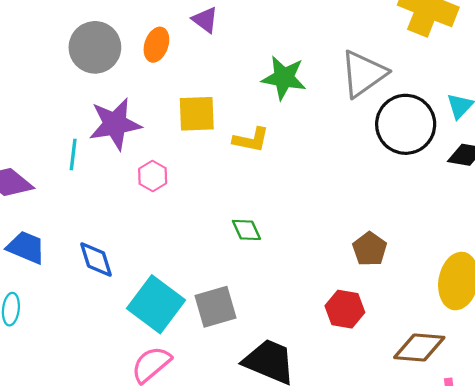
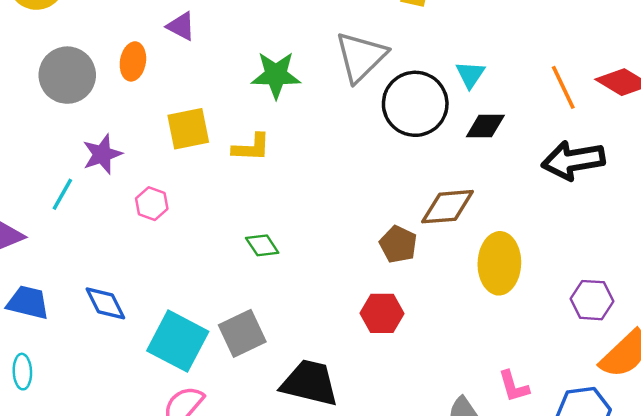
purple star: (115, 124) -> (102, 154), size x0.7
cyan line: (73, 155) -> (62, 194), turned 32
brown diamond: (419, 347) -> (447, 207), moved

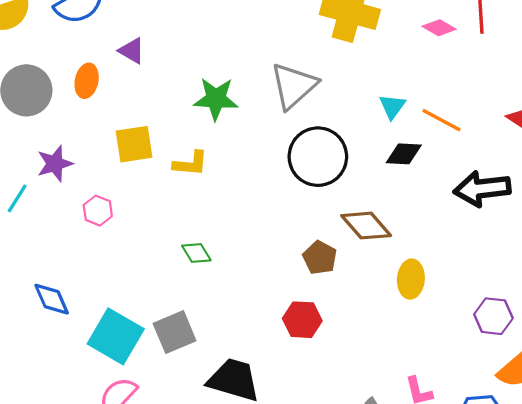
orange line: (563, 87) -> (441, 120), moved, turned -39
black circle: (415, 104) -> (318, 157), moved
brown diamond: (447, 207) -> (366, 226), turned 51
yellow ellipse: (499, 263) -> (411, 279), size x0.7

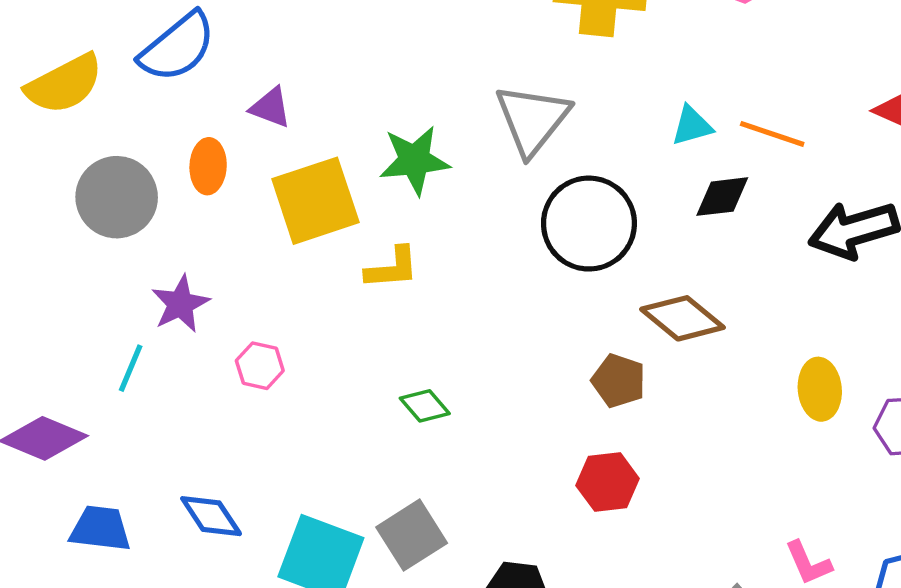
cyan triangle: (392, 107) -> (692, 126), turned 48
yellow square: (134, 144) -> (315, 201), moved, size x1.4
yellow ellipse: (411, 279) -> (820, 389), moved

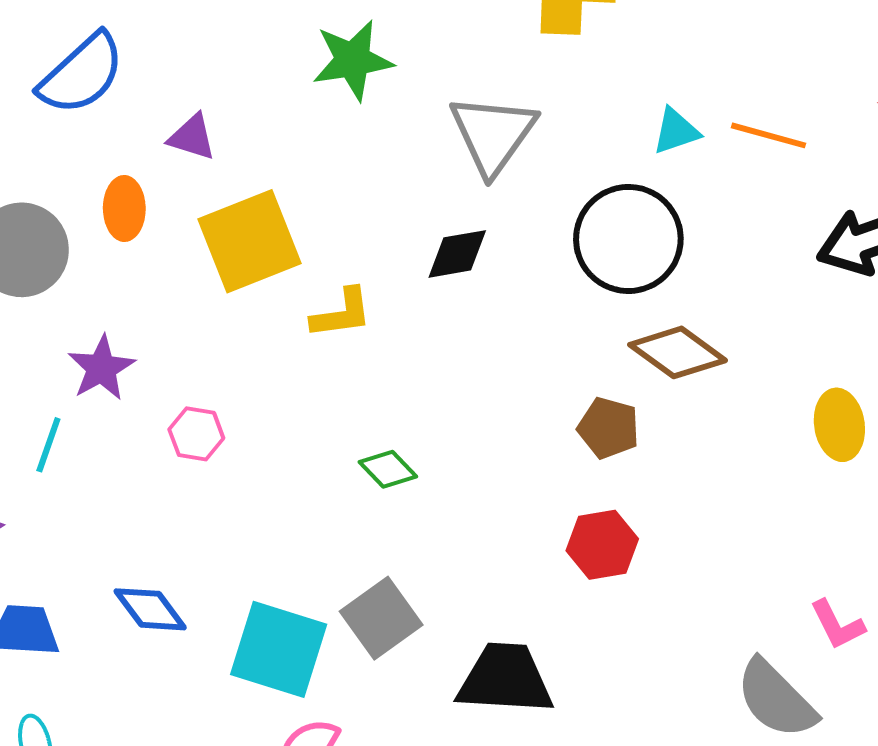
green star: (414, 160) -> (353, 60), moved
black diamond: (722, 197) -> (457, 254), moved
black circle: (589, 224) -> (628, 239), moved

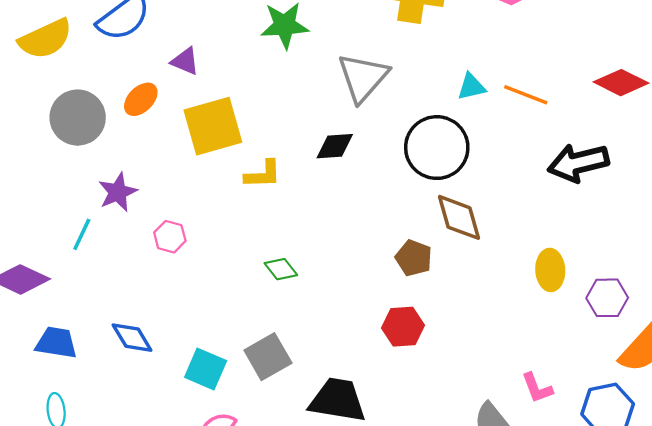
orange ellipse: (124, 208) -> (141, 99), turned 40
brown diamond: (677, 352) -> (459, 217), turned 32
cyan square: (279, 649) -> (206, 369), size x0.7

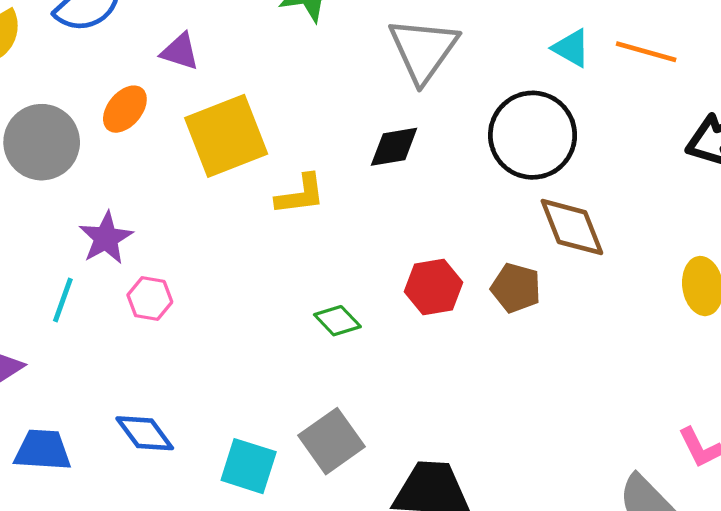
cyan triangle: (471, 87) -> (571, 48), turned 48
pink hexagon: (170, 237) -> (150, 299), moved
red hexagon: (403, 327) -> (433, 287), moved

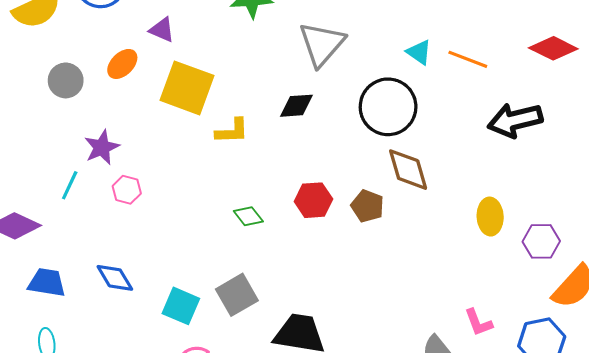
yellow square: (226, 136) -> (187, 88), turned 36
gray circle: (42, 142) -> (66, 80), size x0.7

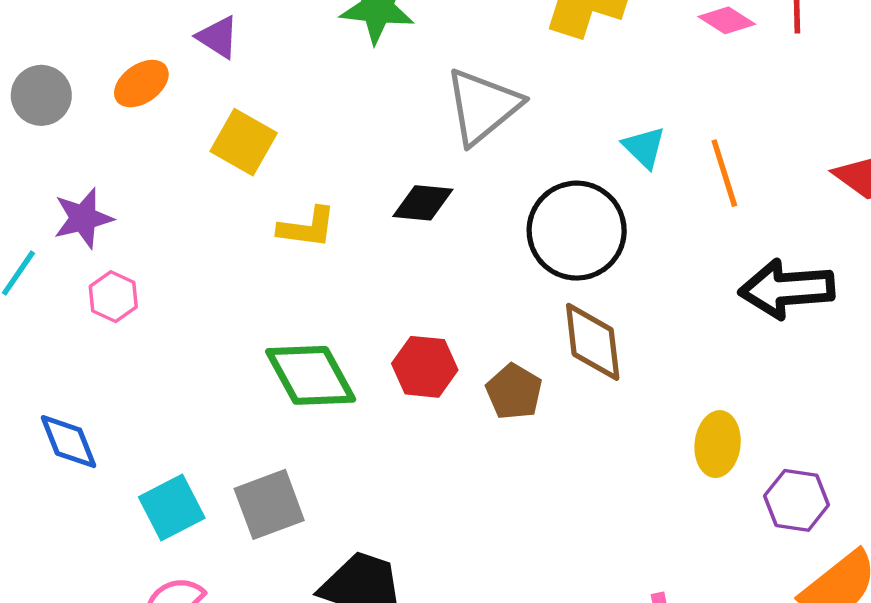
orange line: (468, 59) -> (724, 173), turned 42
yellow square: (187, 88) -> (244, 142), size x0.7
green diamond: (248, 216) -> (311, 375), size x1.8
cyan square: (181, 306) -> (172, 507), turned 30

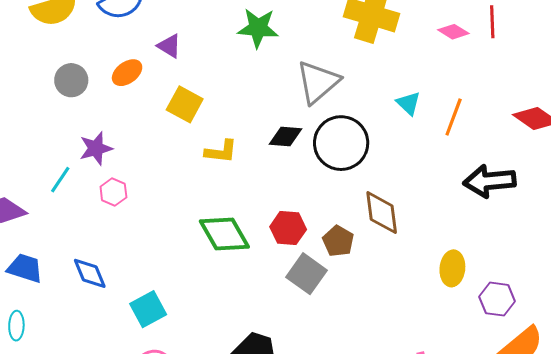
orange line: (724, 173) -> (454, 117), turned 39
black circle: (577, 231) -> (341, 143), moved
gray square: (269, 504) -> (306, 274), moved, turned -33

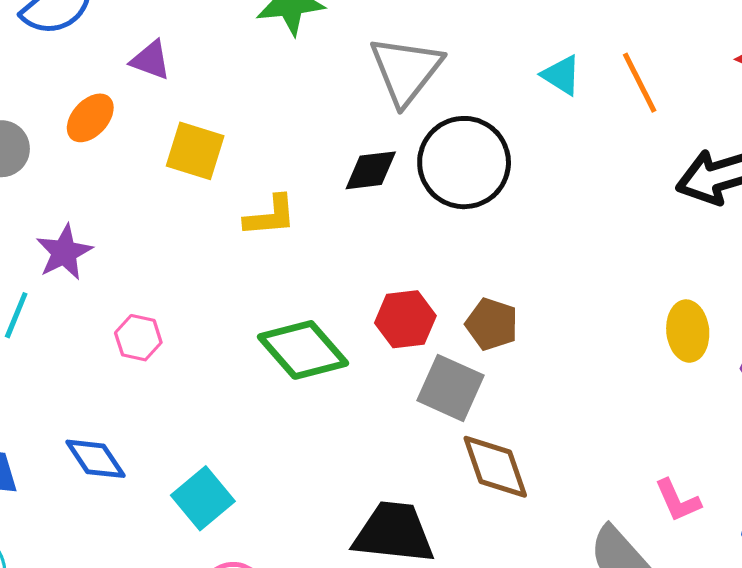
orange line: (454, 117) -> (640, 83), turned -36
pink hexagon: (113, 192) -> (138, 338), moved
brown diamond: (382, 213) -> (495, 467), moved

